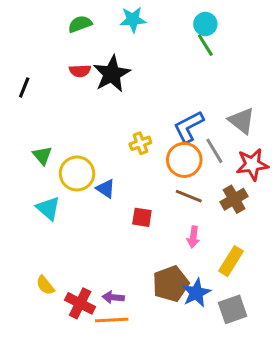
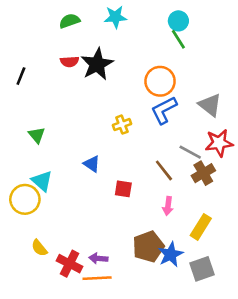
gray line: (214, 151) -> (190, 152), moved, turned -30
orange circle: (184, 160) -> (160, 81), moved
yellow circle: (77, 174) -> (25, 199), moved
brown line: (189, 196) -> (164, 170), turned 30

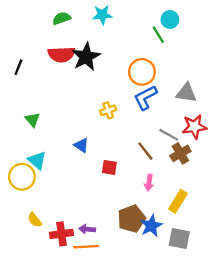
cyan circle: (178, 21) -> (170, 19), moved
red semicircle: (69, 62) -> (62, 54), size x1.6
gray triangle: (210, 105) -> (186, 93), turned -30
red cross: (69, 264) -> (62, 234), turned -35
gray square: (202, 269) -> (179, 239), turned 30

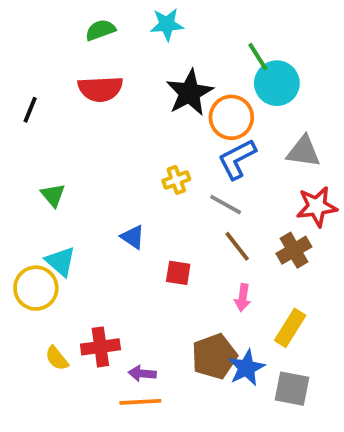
cyan circle: (170, 19) -> (277, 83), moved, size x1.5
black star: (86, 57) -> (190, 93), moved
gray line: (169, 135) -> (226, 205), moved
red cross: (62, 234) -> (100, 347), moved

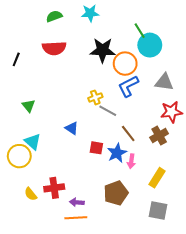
black star: (190, 93) -> (103, 50), turned 30
gray line: (226, 205) -> (108, 111), moved
blue star: (247, 368) -> (117, 153), moved

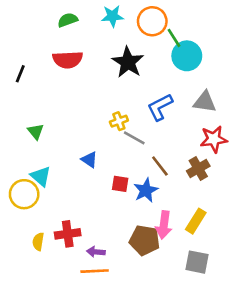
black star: (103, 50) -> (128, 62), turned 30
orange circle: (125, 64) -> (152, 21), moved
pink arrow: (131, 161) -> (164, 225), moved, size x1.5
brown pentagon: (116, 193) -> (145, 240), turned 30
yellow semicircle: (31, 194) -> (38, 242), turned 48

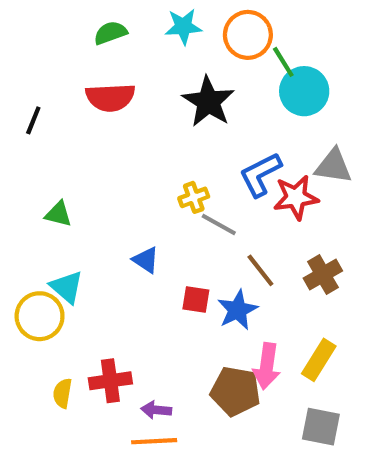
green triangle: (36, 131) -> (58, 214), turned -36
red star: (214, 139) -> (296, 197), moved

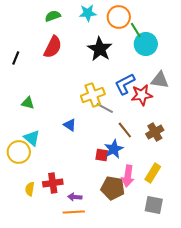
red semicircle: (110, 97) -> (53, 47), turned -60
yellow cross: (194, 197) -> (93, 95), size x1.6
red square: (196, 300) -> (102, 155), moved

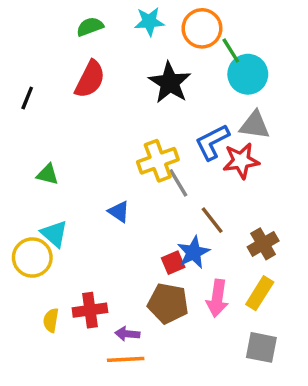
gray triangle: (160, 80) -> (255, 125), moved
gray line: (105, 108) -> (178, 183), turned 30
brown cross: (155, 132) -> (263, 244), moved
red square: (102, 155) -> (173, 263), turned -32
brown pentagon: (113, 188) -> (168, 303), moved

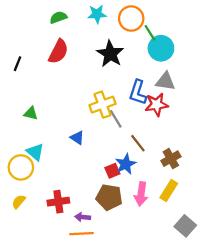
blue L-shape: (212, 142) -> (138, 92), turned -45
yellow semicircle: (51, 320) -> (19, 202), moved, turned 32
gray square: (261, 347) -> (185, 226), moved, turned 30

